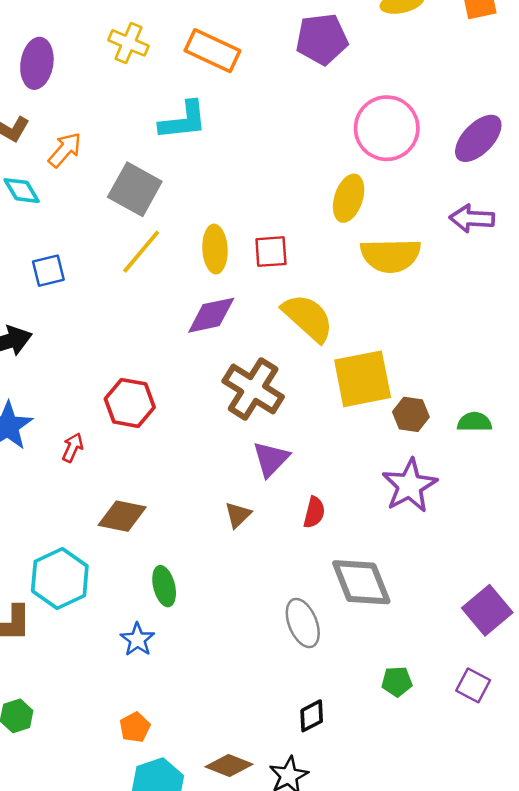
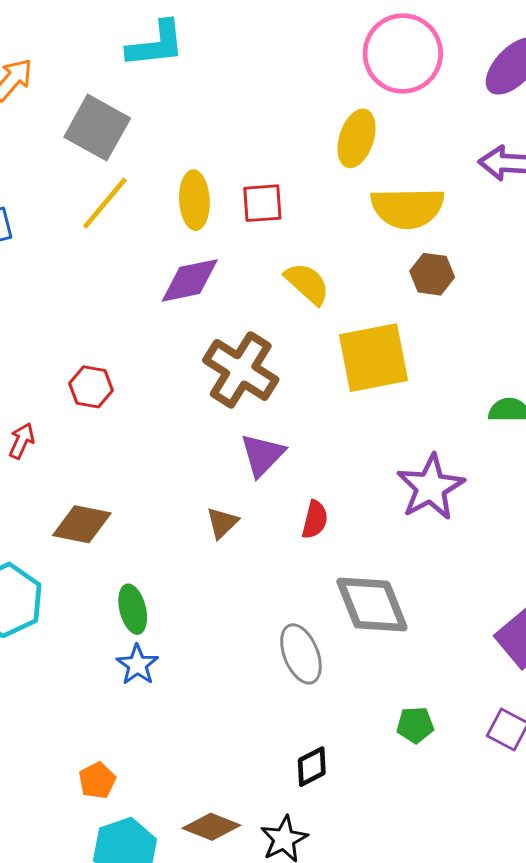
yellow semicircle: (308, 318) -> (307, 283), size x0.7
red hexagon: (130, 403) -> (91, 387), size x0.7
brown hexagon: (411, 414) -> (432, 274), moved
blue star: (137, 640) -> (137, 665), moved

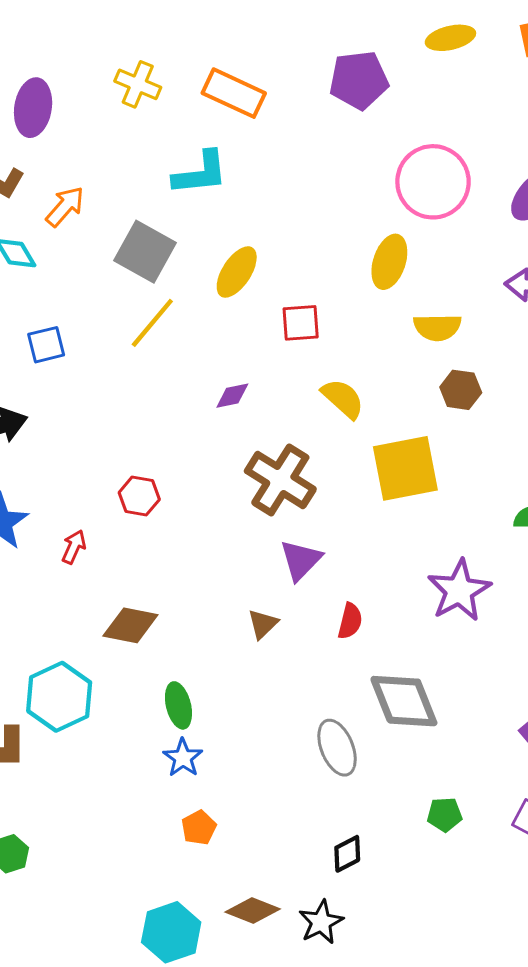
yellow ellipse: (194, 200) -> (237, 272), moved, turned 36
yellow semicircle: (407, 208) -> (437, 327), size x0.7
purple diamond: (190, 280) -> (232, 396), size x0.6
orange pentagon: (97, 780) -> (199, 828), moved

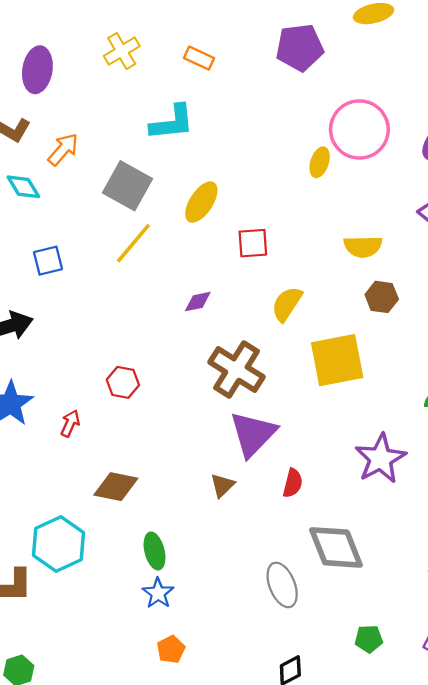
yellow cross: (138, 84) -> (122, 51), turned 36
orange rectangle: (234, 93) -> (199, 58), size x0.6
yellow ellipse: (389, 262) -> (320, 162), moved, size x0.7
yellow semicircle: (343, 399) -> (287, 304), turned -99
purple triangle: (301, 560) -> (253, 434), size x1.4

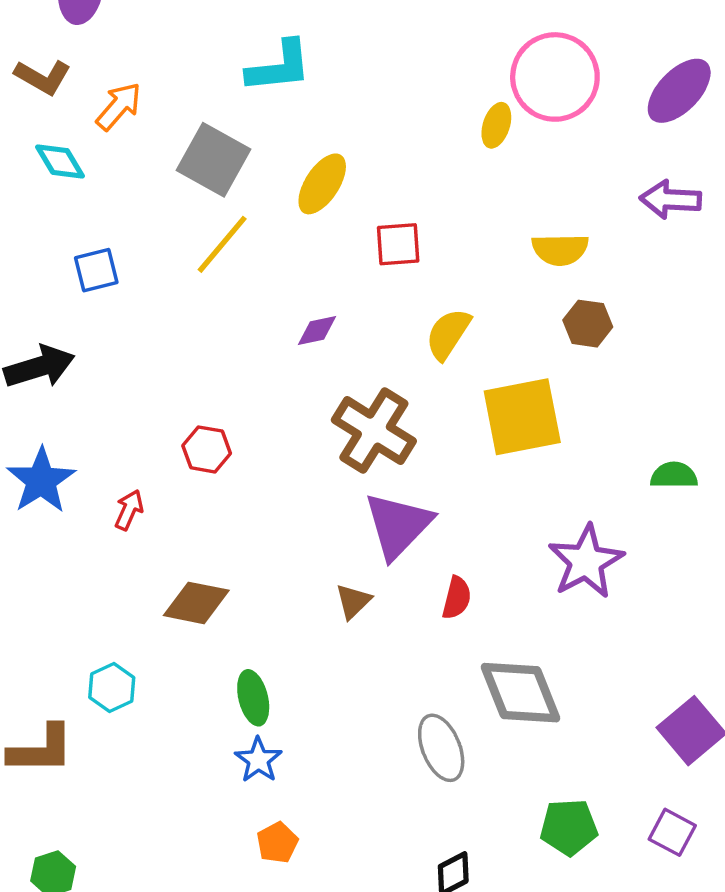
cyan hexagon: (58, 544) -> (112, 687), size x0.6
green pentagon: (369, 639) -> (569, 827), size x1.4

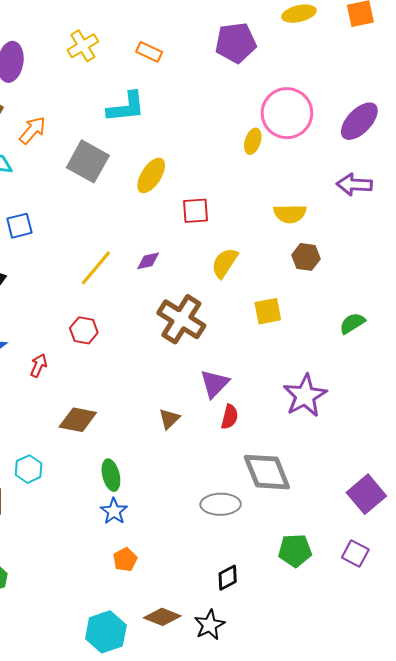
yellow line: (222, 244) -> (96, 268), moved
yellow square: (522, 417) -> (268, 311), size x0.6
green semicircle: (674, 475) -> (352, 323), moved, turned -32
purple triangle: (398, 525) -> (215, 384), moved, size x0.7
gray ellipse: (441, 748) -> (221, 504), turned -69

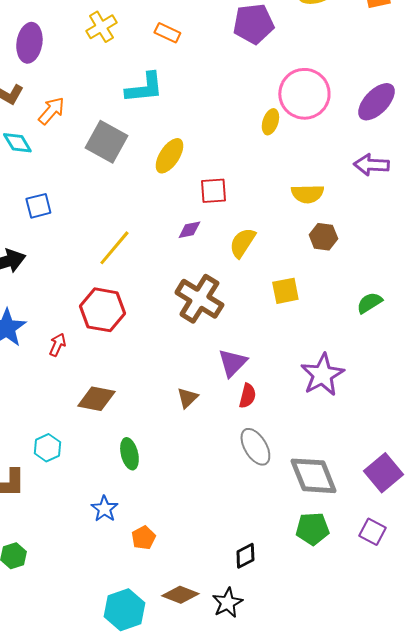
purple diamond: (148, 261) -> (189, 230), moved
red hexagon: (84, 330) -> (102, 310), size x1.6
gray diamond: (267, 472) -> (313, 476), moved
gray ellipse: (221, 504) -> (255, 447), moved, turned 60
blue star: (114, 511) -> (104, 509), moved

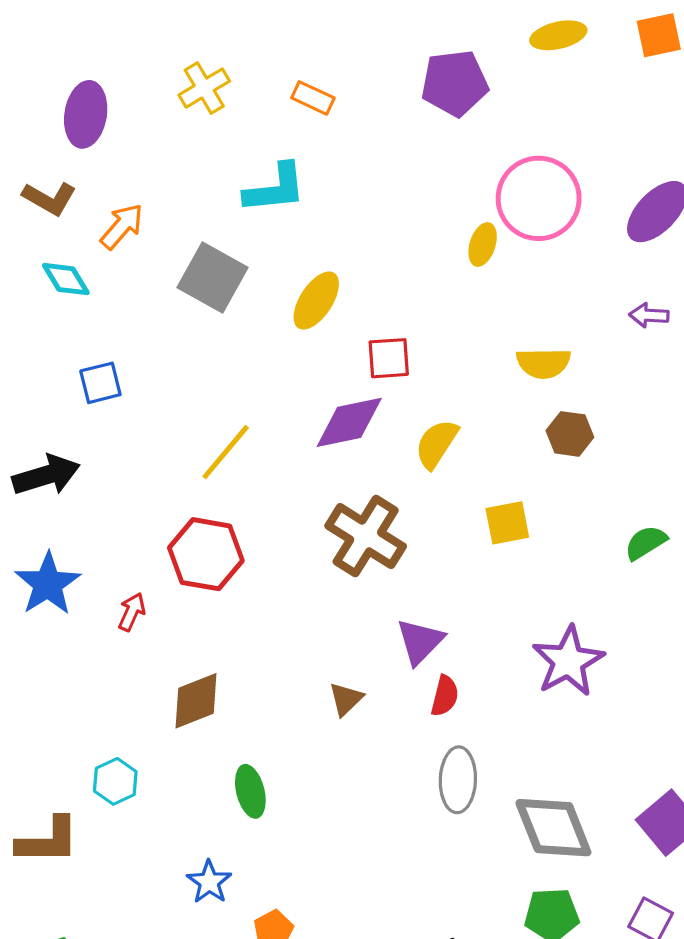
purple arrow: (371, 165) -> (649, 315), size x0.7
purple diamond: (189, 230) -> (349, 422), size x1.8
brown diamond: (96, 399) -> (196, 701), turned -33
gray ellipse: (255, 447) -> (458, 780), turned 33

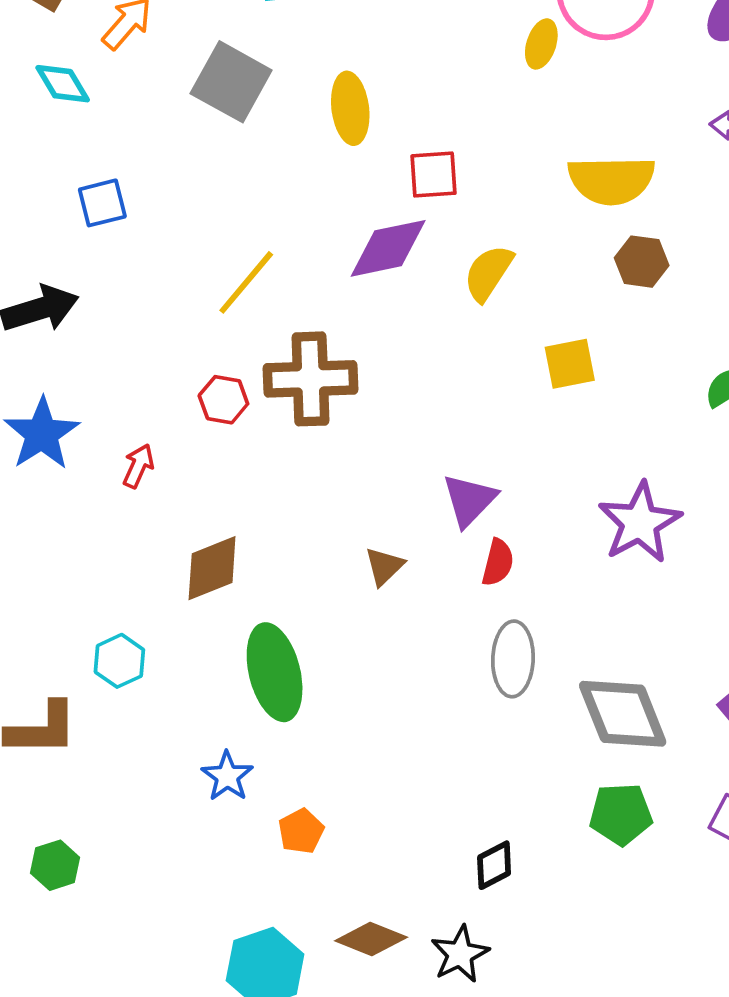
yellow ellipse: (316, 301) -> (350, 108), turned -40
yellow semicircle: (544, 363) -> (611, 180), size x1.4
brown cross: (366, 536) -> (310, 379), moved, turned -34
red hexagon: (206, 554) -> (223, 400), size x0.6
green ellipse: (250, 791) -> (275, 672), size x1.6

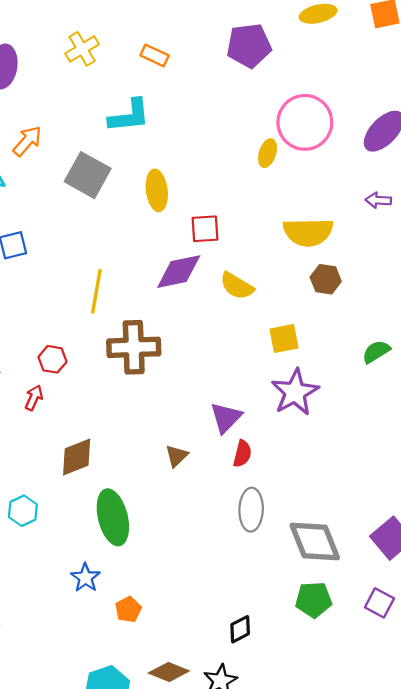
yellow semicircle: (488, 273) -> (237, 286), turned -92
yellow line: (246, 282) -> (96, 291), turned -30
red hexagon: (223, 400) -> (53, 359), moved
purple star: (640, 523) -> (295, 392), moved

